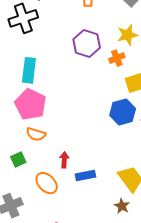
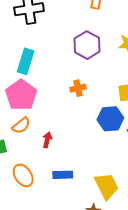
orange cross: (117, 58) -> (78, 88), moved
orange semicircle: (36, 134) -> (21, 125), turned -66
red arrow: (64, 160) -> (47, 140), moved

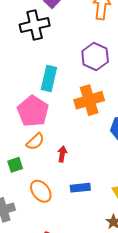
cyan rectangle: (26, 61) -> (49, 78), moved
orange cross: (78, 88) -> (89, 100), size x1.8

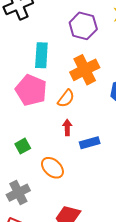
orange semicircle: (35, 142) -> (66, 98), moved
blue rectangle: (80, 188) -> (90, 143), moved

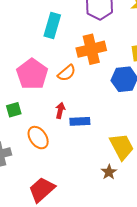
pink pentagon: (31, 90) -> (32, 74), moved
red arrow: (67, 127) -> (60, 110), moved

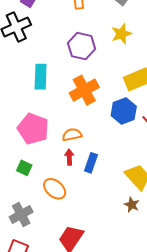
orange semicircle: (67, 73) -> (72, 135), moved, turned -138
green square: (14, 110) -> (24, 168), turned -35
blue rectangle: (80, 121) -> (91, 163), turned -54

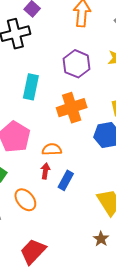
brown star: (132, 205) -> (101, 239), moved

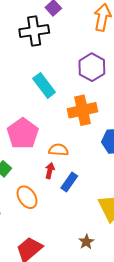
cyan rectangle: (31, 87) -> (44, 85), turned -55
brown star: (101, 239) -> (86, 242), moved

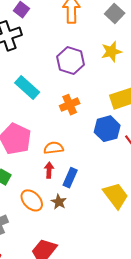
orange cross: (82, 110) -> (70, 105), size x0.7
brown star: (86, 242) -> (59, 202), moved

